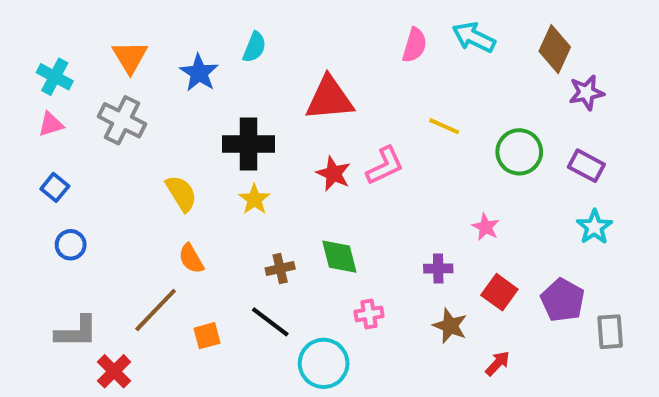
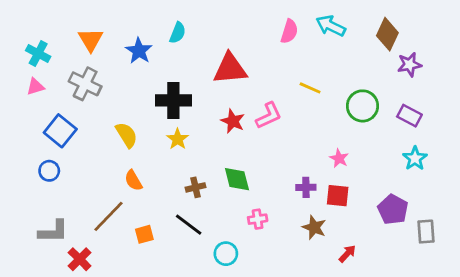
blue square: (55, 187) -> (60, 131), moved, size x1.6
red square: (499, 292) -> (338, 196), moved, turned -30
cyan circle: (324, 363) -> (226, 254), size x0.7

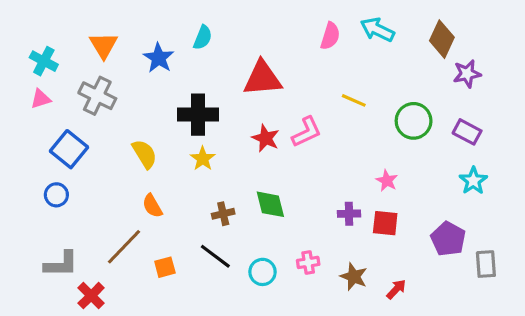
pink cross: (258, 219) -> (308, 262), moved
brown star: (314, 227) -> (354, 277), moved
cyan circle: (226, 254) -> (262, 272), moved

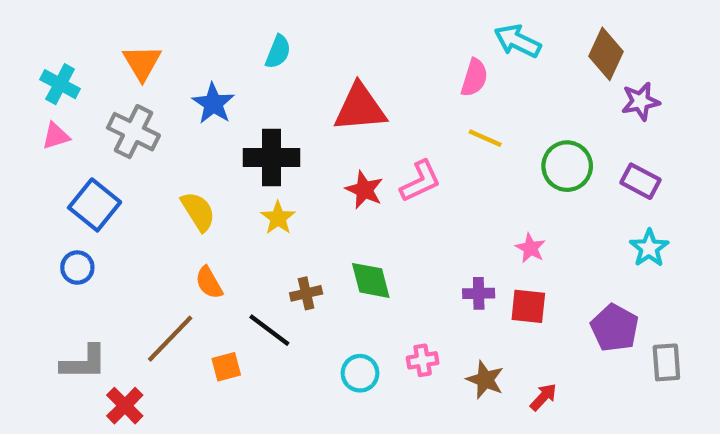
pink semicircle: (330, 36) -> (474, 78), moved
blue star: (159, 58) -> (213, 104), moved
black line: (215, 256) -> (269, 330), moved

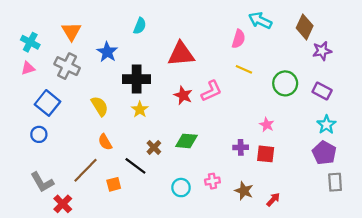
green diamond: (371, 280) -> (186, 141), turned -70
brown cross: (306, 293) -> (154, 147), turned -32
purple pentagon: (615, 328) -> (324, 153), moved
gray L-shape: (84, 362) -> (42, 182), turned 60

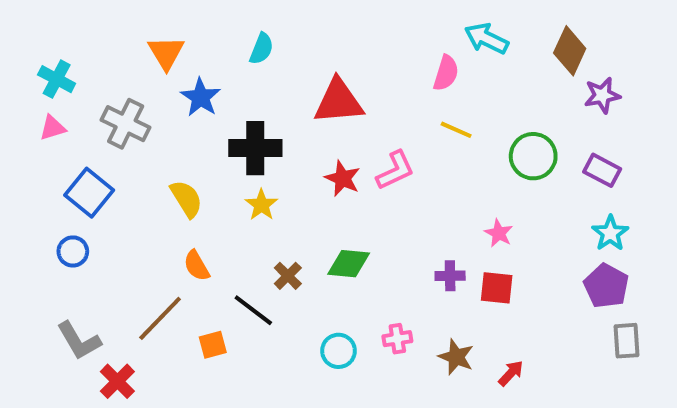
orange triangle: (71, 31) -> (166, 53), moved

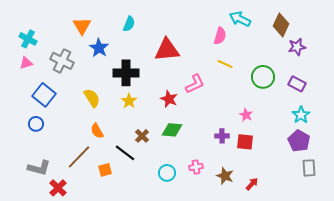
red star: (343, 178) -> (169, 99), moved
gray L-shape: (79, 341) -> (39, 168), turned -45

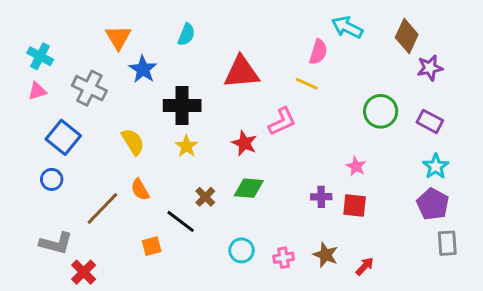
yellow line: (225, 64) -> (307, 84), moved
brown line: (79, 157) -> (102, 208), moved
pink cross: (196, 167) -> (284, 258), moved

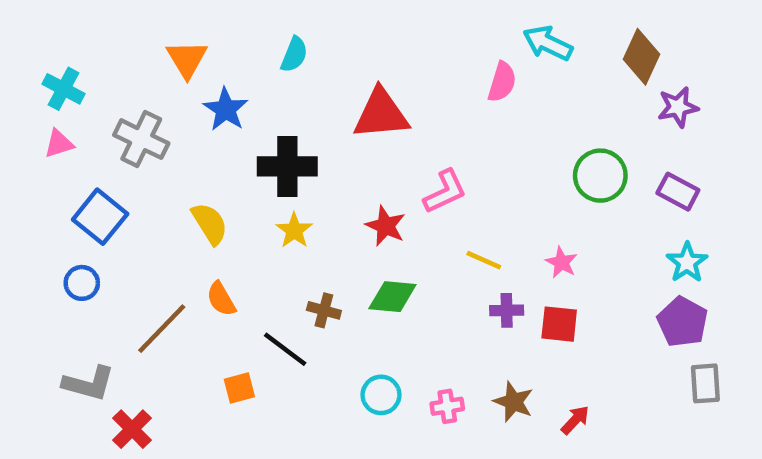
yellow line: (307, 84) -> (484, 260), moved
brown cross: (205, 197) -> (324, 310), turned -30

